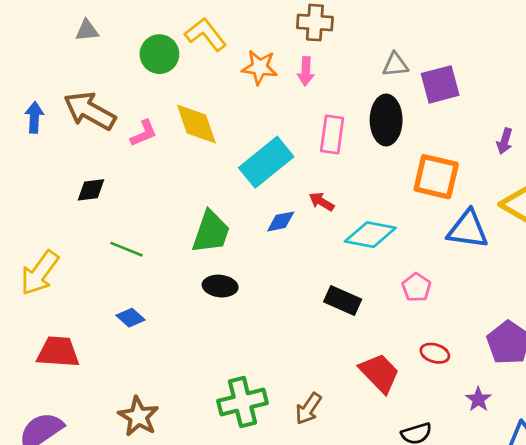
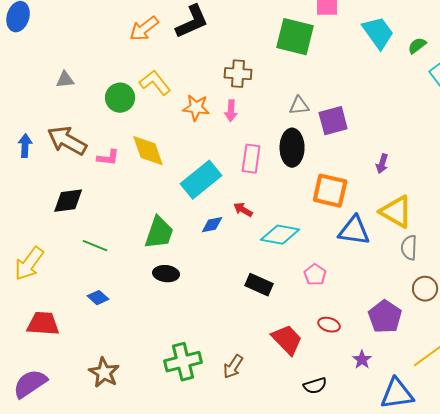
pink L-shape: (144, 133) -> (108, 158), turned 30
black diamond: (91, 190) -> (68, 201), size x1.4

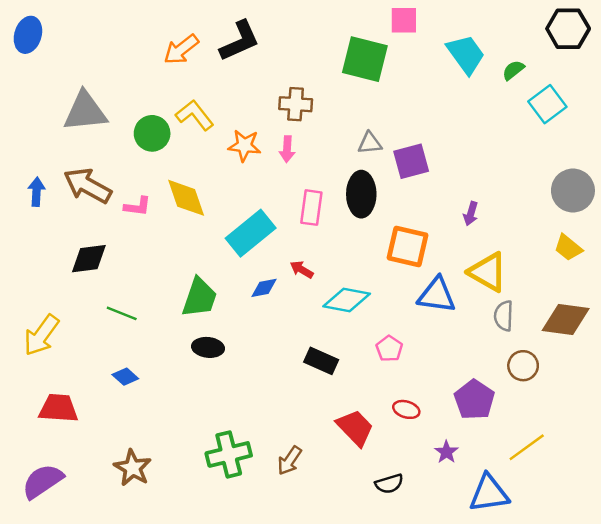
gray triangle: (65, 80) -> (85, 111), size x2.0

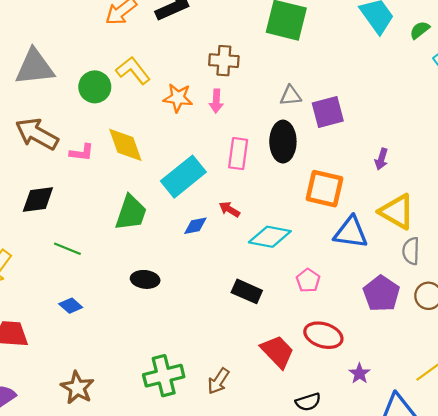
green trapezoid: (199, 298) -> (131, 213), moved
purple pentagon: (474, 400) -> (381, 294), moved
red ellipse: (406, 409) -> (323, 335), size x1.6

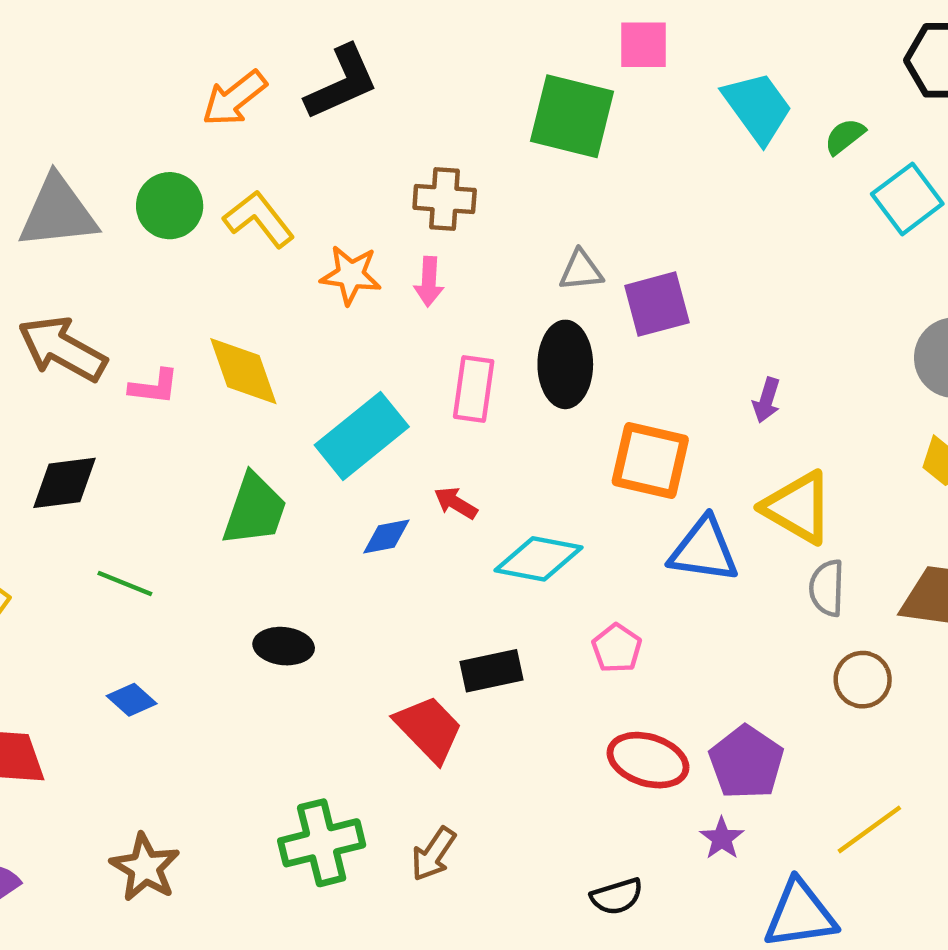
green circle: (95, 87) -> (170, 206), moved
black rectangle: (247, 291) -> (492, 671), turned -36
purple pentagon: (381, 294) -> (746, 762), moved
red trapezoid: (277, 352) -> (429, 729), moved

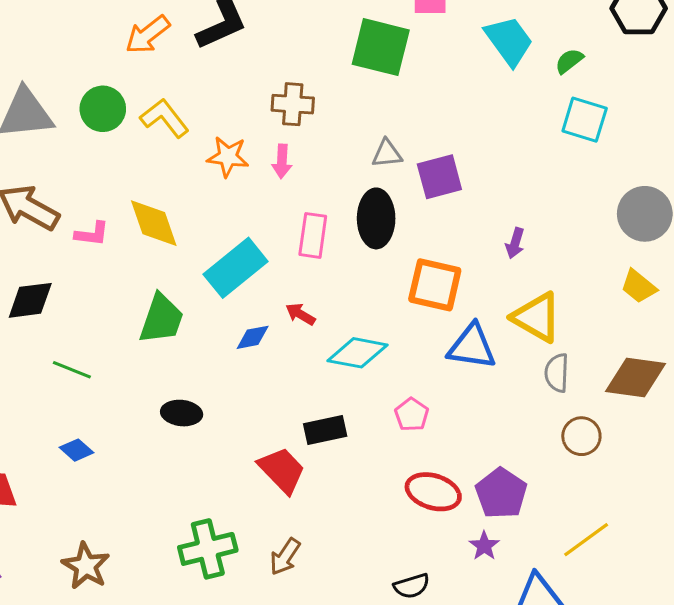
cyan square: (907, 199) -> (585, 120), moved, turned -36

